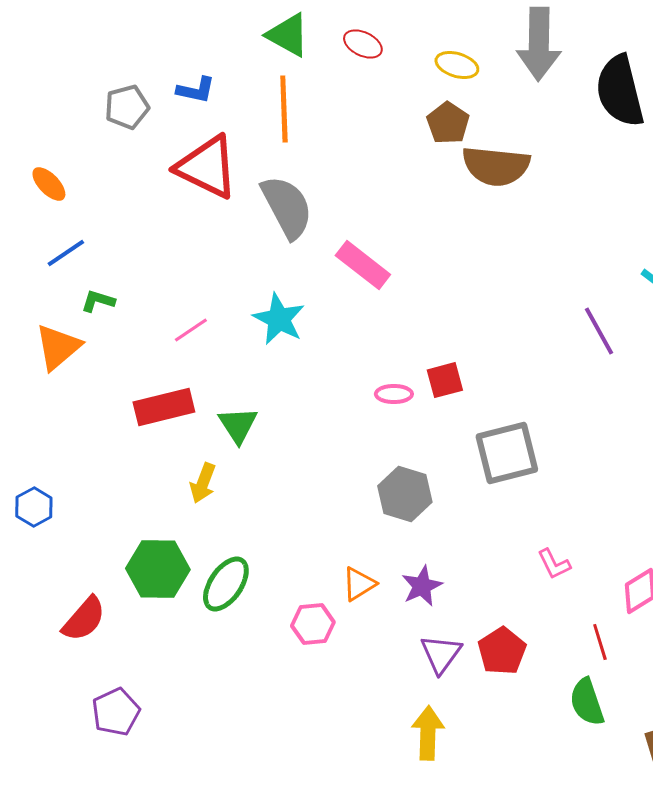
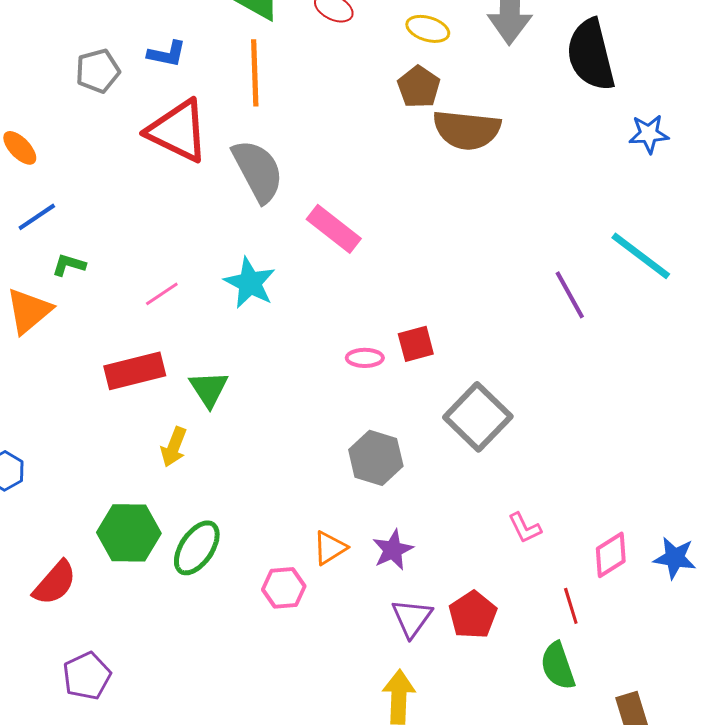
gray square: (507, 453) -> (478, 417), turned -32

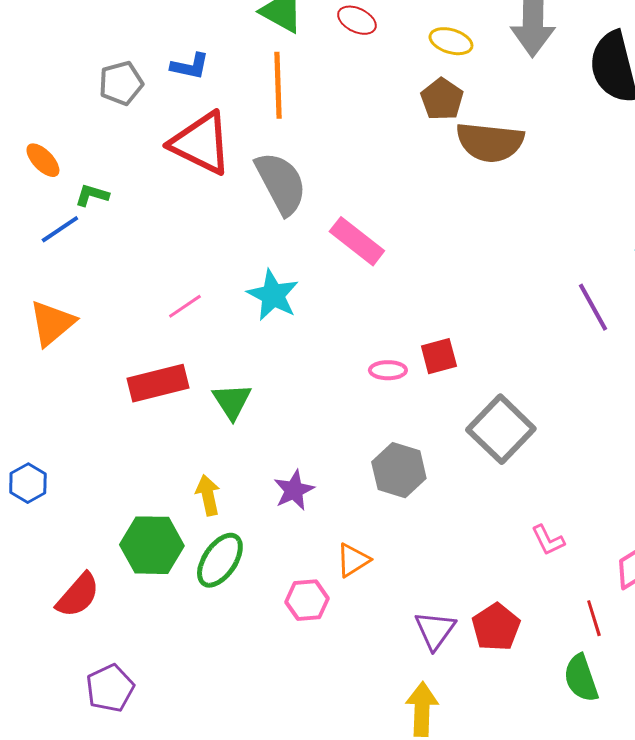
green L-shape: (69, 265) -> (92, 195), moved
yellow arrow: (174, 447) -> (208, 495), moved, turned 147
purple star: (393, 550) -> (294, 490), moved

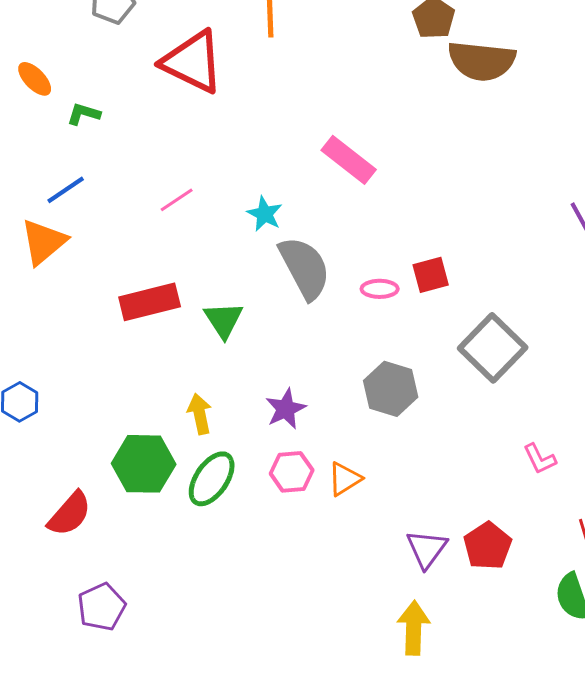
gray semicircle: (281, 183) -> (305, 268), moved
blue line: (60, 229) -> (66, 190), moved
cyan star: (273, 295) -> (265, 214), size x0.7
pink line: (185, 306) -> (177, 200), moved
pink hexagon: (307, 600) -> (292, 472), moved

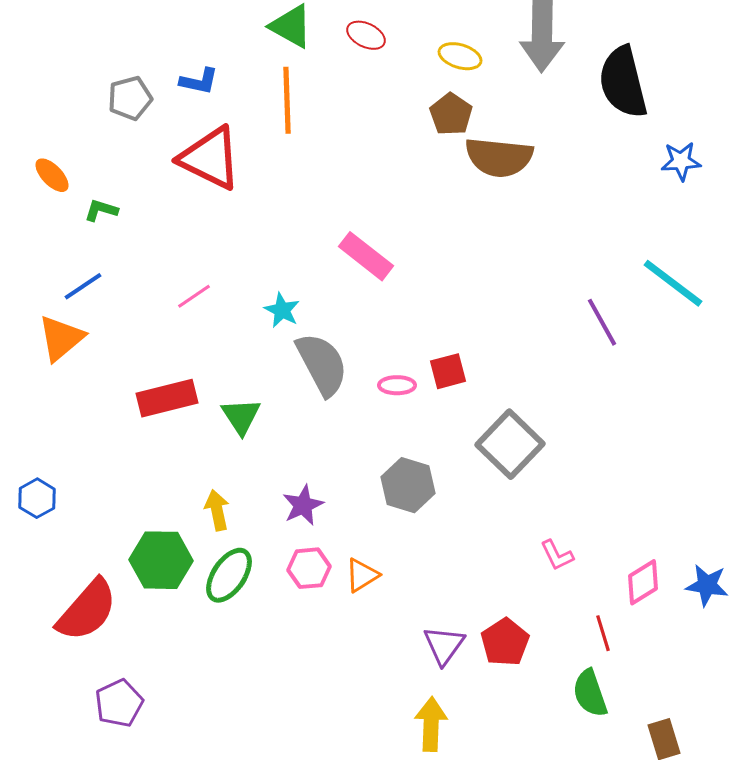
red semicircle: (70, 514) -> (87, 610), size x1.4

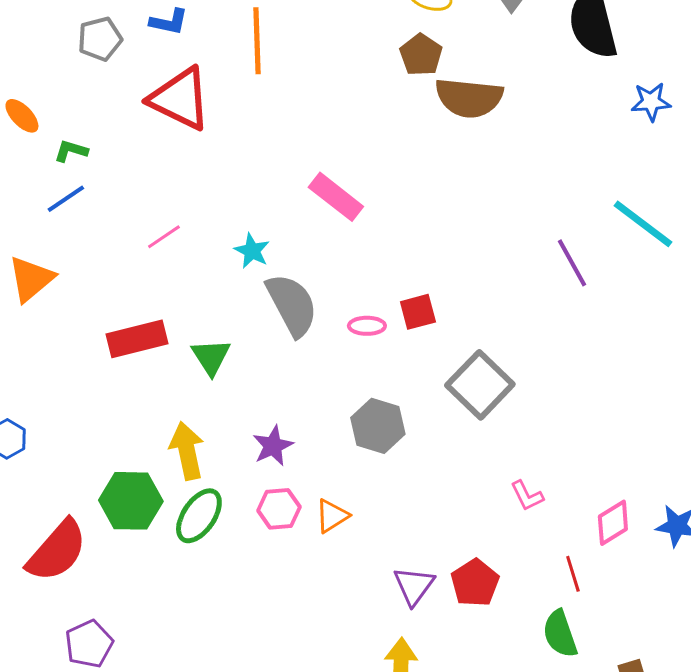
blue line: (83, 286) -> (66, 199), moved
yellow arrow: (217, 510) -> (187, 451), size x1.4

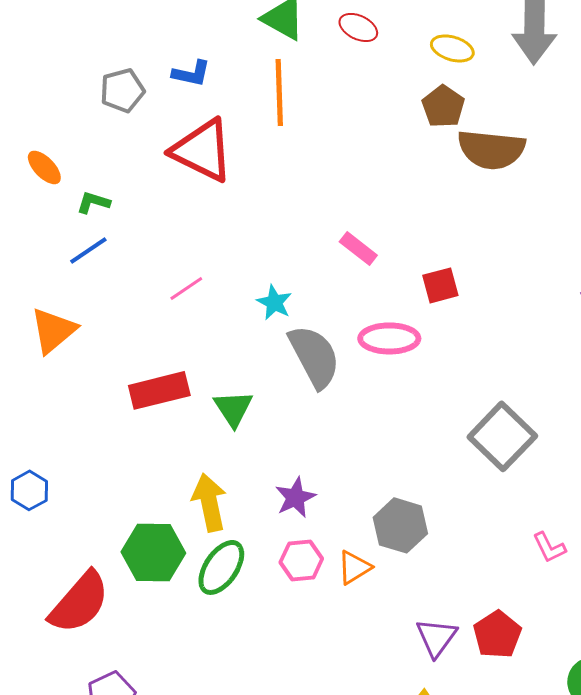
pink rectangle: (336, 197) -> (358, 248), size x0.7
red square: (418, 312) -> (440, 285), moved
pink ellipse: (367, 326) -> (389, 338), moved, size x1.6
gray hexagon: (378, 426) -> (400, 525), moved

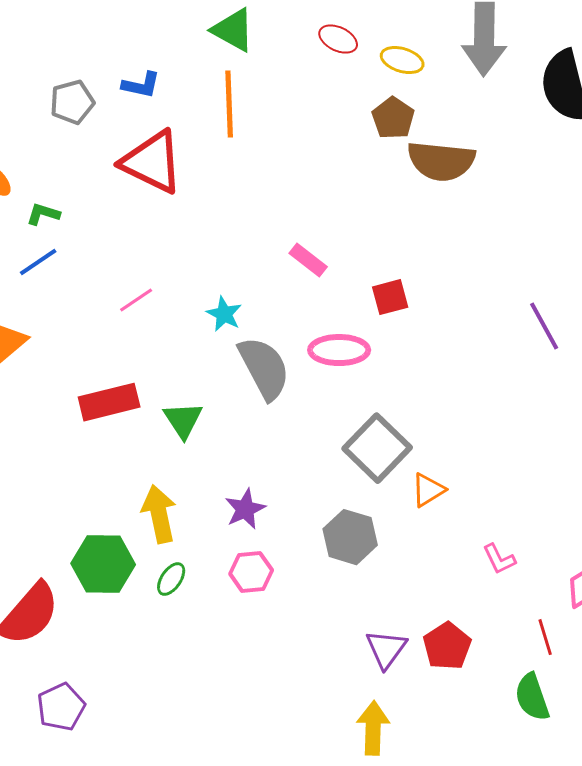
red ellipse: (358, 27) -> (338, 39), moved
gray square: (502, 436) -> (377, 448), moved
green ellipse: (221, 567) -> (171, 579), size x0.6
orange triangle: (354, 567) -> (428, 490), moved

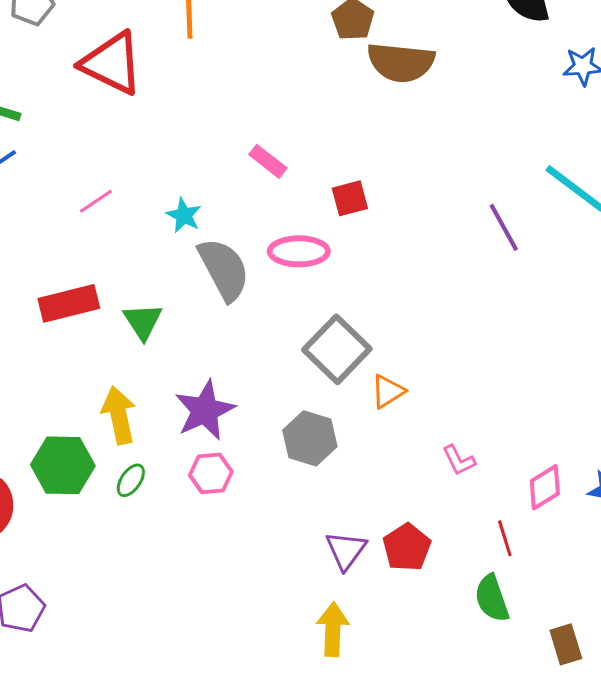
purple star: (245, 509) -> (205, 410), size x1.5

